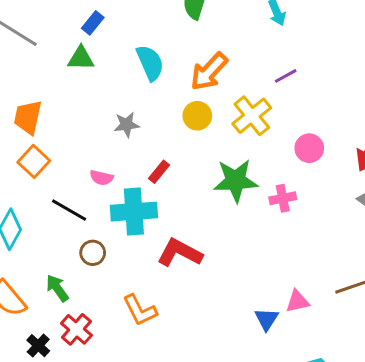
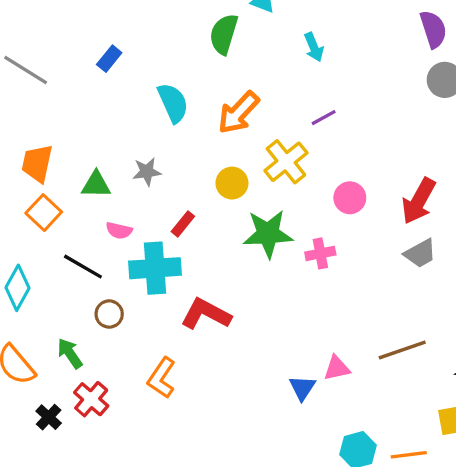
green triangle: (81, 58) -> (96, 185), moved
yellow circle: (197, 116) -> (232, 183), moved
orange L-shape: (140, 310) -> (162, 378), turned 60

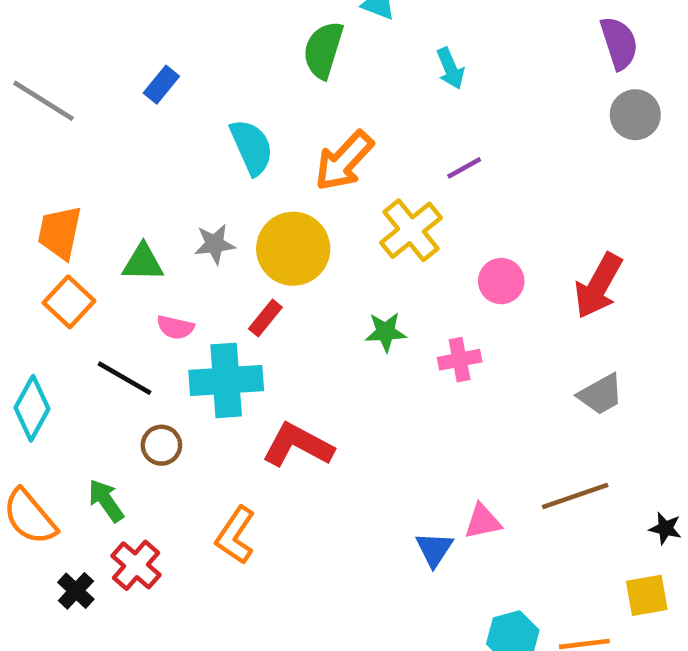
yellow circle: (232, 183) -> (293, 249), moved, size x1.6
green star: (268, 234) -> (386, 332), size x0.6
gray trapezoid: (420, 253) -> (601, 394), moved

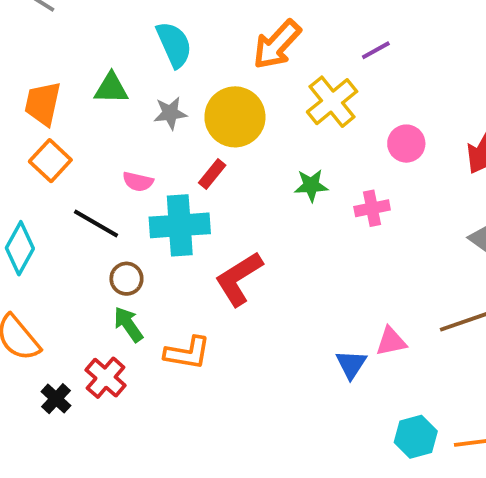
cyan semicircle: (252, 147) -> (174, 45), moved
green triangle: (143, 263) -> (111, 88), moved
red L-shape: (298, 445) -> (239, 279), turned -60
green arrow: (106, 501) -> (128, 324), moved
orange L-shape: (235, 535) -> (187, 353), turned -114

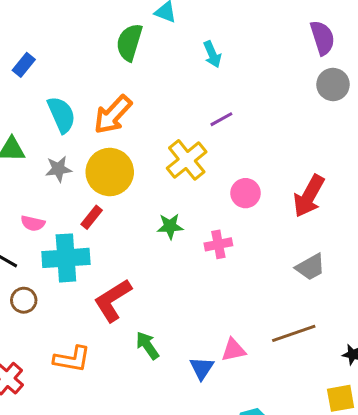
orange arrow: (277, 45) -> (113, 115), moved
green arrow: (128, 324) -> (147, 345), moved

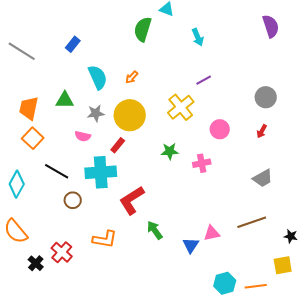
gray circle: (333, 84) -> (266, 97), moved
orange arrow: (113, 115) -> (132, 77), size x0.5
red arrow: (309, 196) -> (262, 131), size x0.5
pink semicircle: (33, 223) -> (83, 136), moved

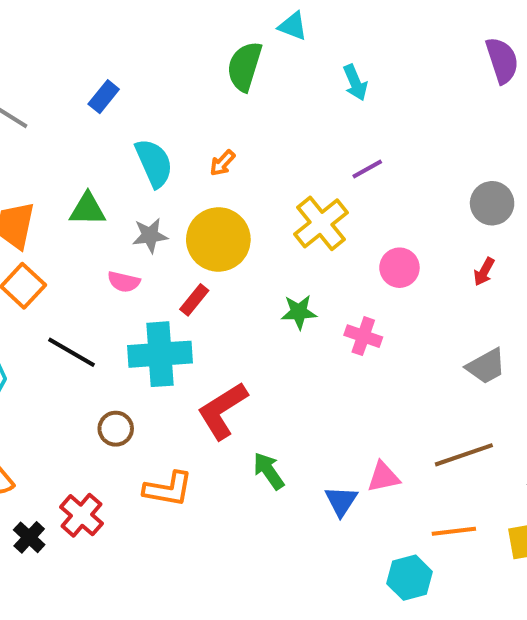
pink cross: (202, 163) -> (363, 336), turned 30
brown circle: (73, 200) -> (116, 429), moved
orange line: (256, 286) -> (454, 531), moved

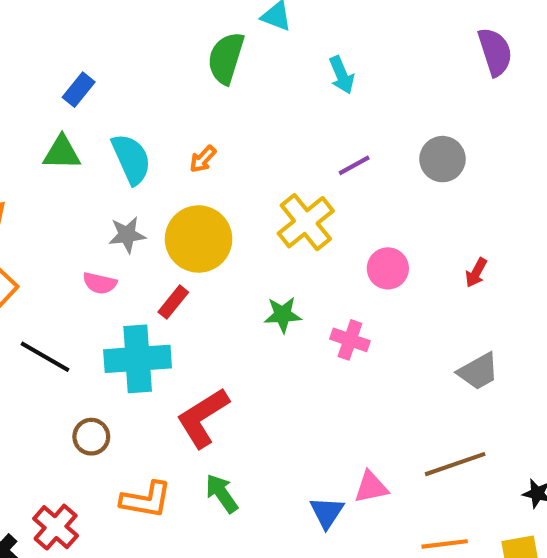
gray circle: (492, 203) -> (443, 159), moved
green triangle: (88, 209) -> (62, 153), moved
green arrow: (269, 471) -> (222, 493), moved

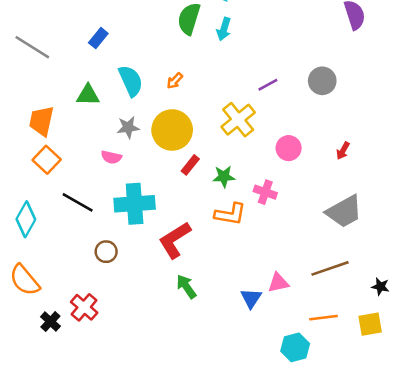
cyan arrow: (342, 75) -> (224, 29), moved, turned 40
green triangle: (62, 153) -> (88, 95), moved
red rectangle: (173, 302) -> (190, 165), moved
gray trapezoid: (478, 371) -> (344, 212), size x1.4
orange L-shape: (146, 500) -> (230, 214), moved

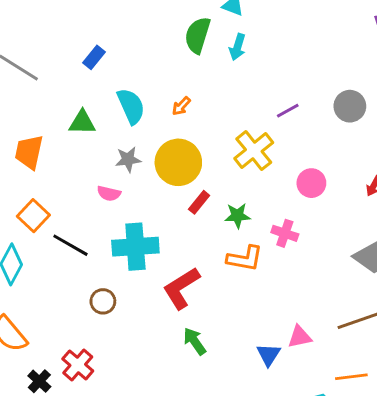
orange square: (47, 160) -> (33, 216), moved

